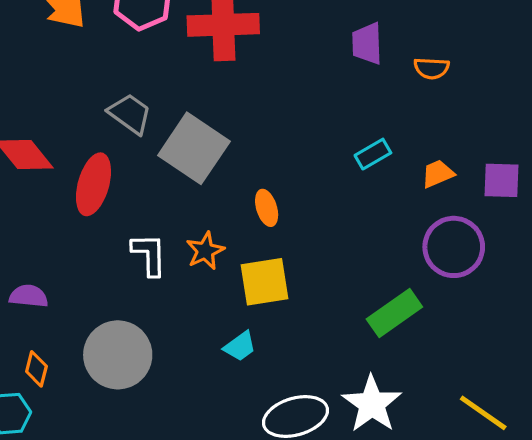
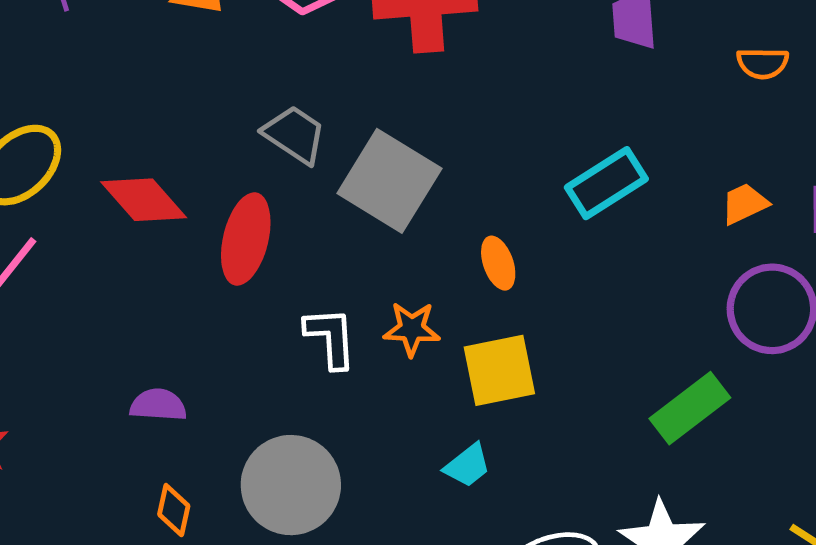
orange semicircle: (432, 68) -> (763, 63), moved
cyan rectangle: (373, 154) -> (606, 183), moved, size x1.5
orange star: (205, 251) -> (412, 329), turned 30

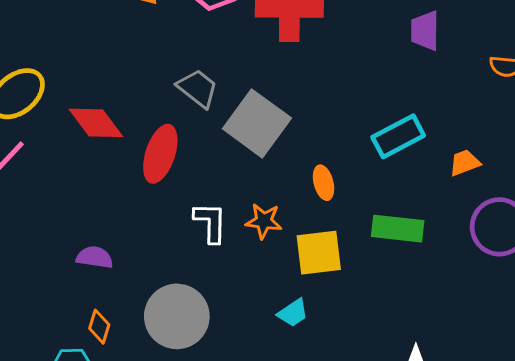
orange trapezoid: (744, 204) -> (465, 163), moved
green rectangle: (690, 408) -> (398, 229), moved, turned 39

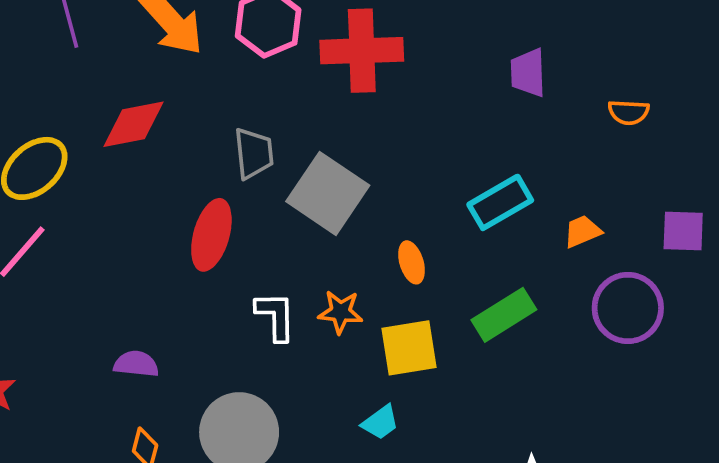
gray trapezoid: (198, 88) -> (254, 153), turned 48
red diamond: (96, 123) -> (134, 124), moved, turned -62
green rectangle: (398, 229) -> (504, 315), turned -36

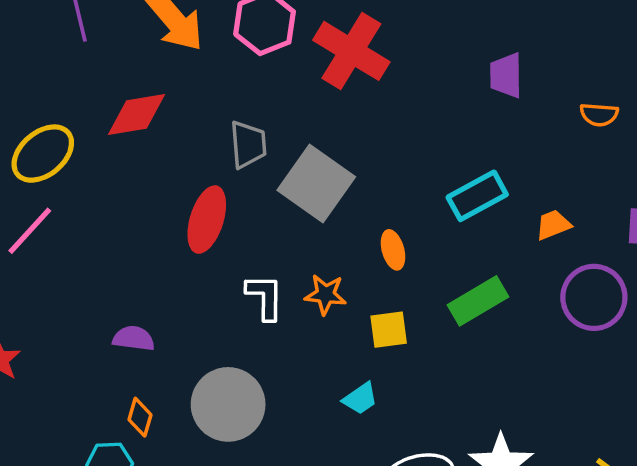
red cross: (362, 51) -> (351, 51), turned 32
yellow square: (409, 348) -> (389, 330), size x0.7

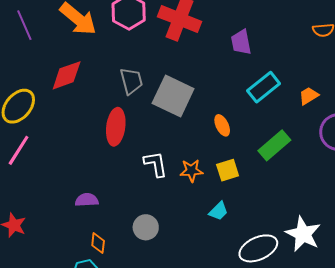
purple trapezoid: (506, 75) -> (241, 42), moved
orange star: (326, 294) -> (191, 171), moved
gray circle: (228, 404) -> (146, 227), size x0.6

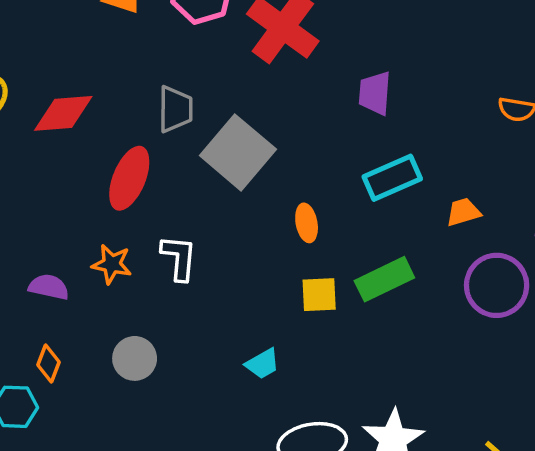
red diamond: (67, 75) -> (63, 113), moved
yellow square: (228, 170) -> (319, 295), moved
orange star: (191, 171) -> (112, 264), moved

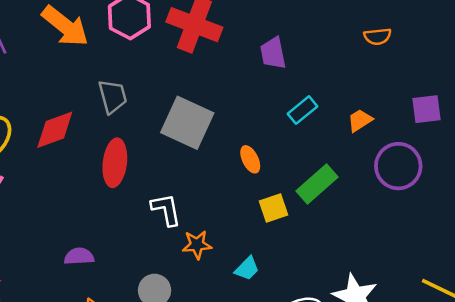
gray trapezoid: (175, 109) -> (113, 96), moved
cyan rectangle: (392, 178) -> (302, 110), size x0.7
orange star: (112, 264) -> (197, 245), moved

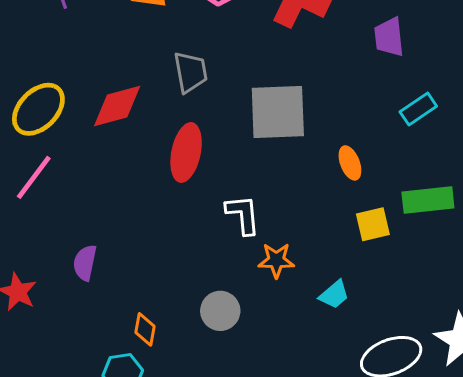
gray square: (187, 123) -> (278, 112), turned -32
green rectangle: (317, 184) -> (428, 200), turned 30
purple semicircle: (79, 256) -> (85, 263), moved, turned -80

